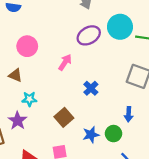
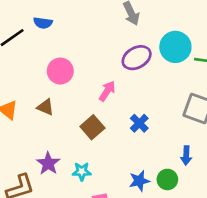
cyan star: (29, 99) -> (82, 171), moved
brown square: (64, 117) -> (92, 127), moved

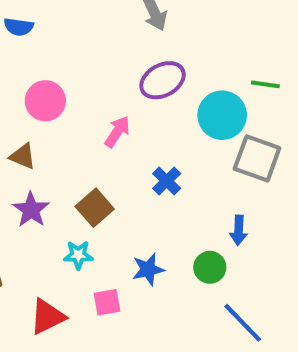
cyan circle: (175, 47) -> (222, 115), moved
brown square: (92, 127) -> (95, 208), moved
purple star: (48, 163) -> (31, 210), moved
blue star: (139, 181) -> (148, 269), moved

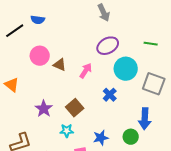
green line: (265, 84) -> (151, 44), moved
pink circle: (45, 101) -> (40, 56), moved
cyan circle: (222, 115) -> (126, 69), moved
brown triangle: (23, 156) -> (60, 65), moved
blue arrow: (239, 230) -> (145, 119), size x1.5

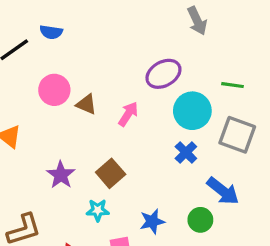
gray arrow: (104, 13) -> (197, 21), moved
green line: (151, 44) -> (232, 85), moved
blue cross: (110, 95) -> (186, 152), moved
blue arrow: (145, 119) -> (223, 191), turned -55

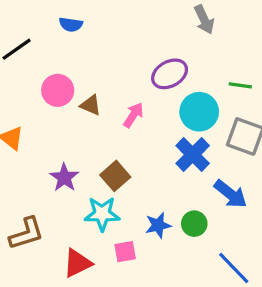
blue semicircle: (51, 32) -> (71, 25), moved
blue cross: (186, 152) -> (193, 155), size x1.5
cyan star: (98, 210) -> (102, 214), size x1.5
green circle: (200, 220) -> (194, 224), moved

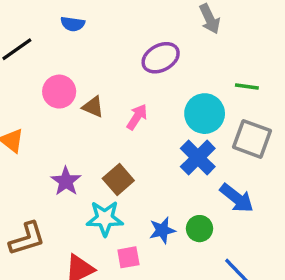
purple ellipse: (170, 74) -> (161, 58), moved

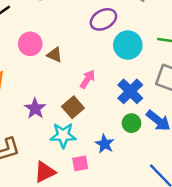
cyan circle: (205, 114) -> (128, 45), moved
pink arrow: (137, 117) -> (88, 79), moved
green circle: (200, 229) -> (131, 123), moved
blue star: (162, 230) -> (105, 144), turned -30

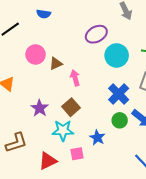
brown triangle: (55, 55) -> (56, 64), turned -48
pink arrow: (88, 79) -> (75, 78), moved, turned -49

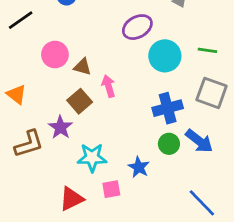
brown triangle: (56, 64) -> (82, 67), turned 40
blue cross: (119, 94) -> (168, 108), turned 30
brown square: (71, 107) -> (80, 101), moved
brown L-shape: (16, 143) -> (29, 144), moved

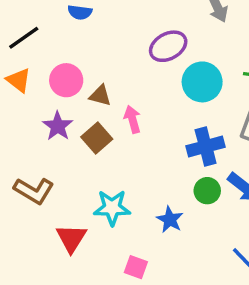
orange triangle: (16, 94) -> (19, 80), moved
purple star: (60, 127) -> (58, 126), moved
brown L-shape: (29, 144) -> (34, 191), turned 48
pink square: (111, 189) -> (136, 267), moved, turned 30
red triangle: (71, 199) -> (71, 238), moved, turned -32

